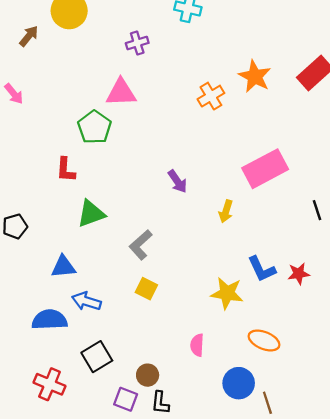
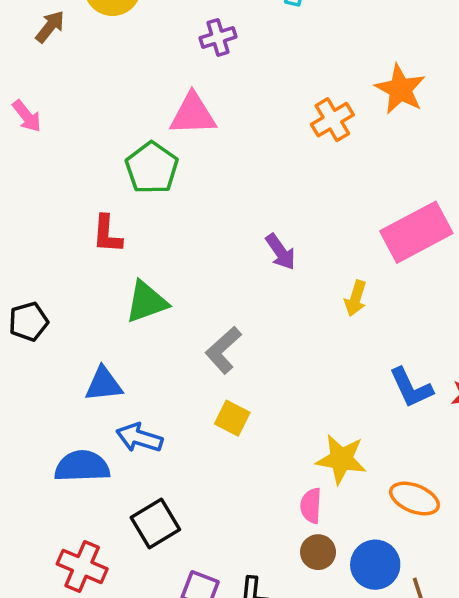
yellow star: (227, 293) -> (341, 459), moved
brown circle: (148, 375) -> (318, 552), moved

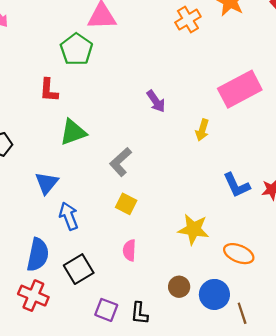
blue triangle: (104, 384) -> (47, 183), turned -45
blue arrow: (139, 438) -> (69, 216), turned 52
blue semicircle: (82, 466) -> (38, 255), moved, turned 104
pink semicircle: (311, 506) -> (129, 250), moved

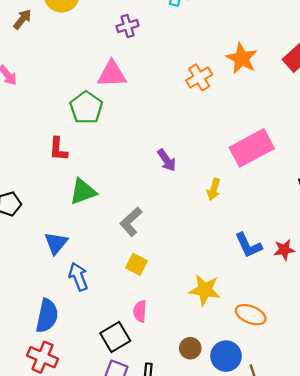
black square: (79, 269) -> (115, 337), moved

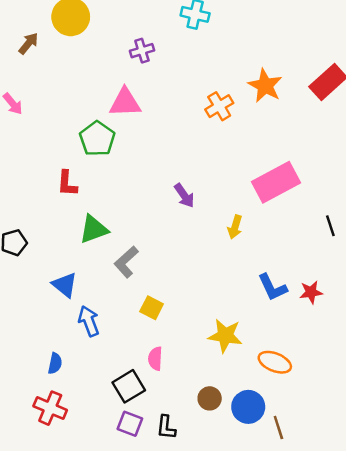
gray L-shape: (131, 222) -> (126, 262), moved
blue triangle: (56, 243) -> (65, 285), turned -30
blue semicircle: (47, 316) -> (55, 363), size x0.6

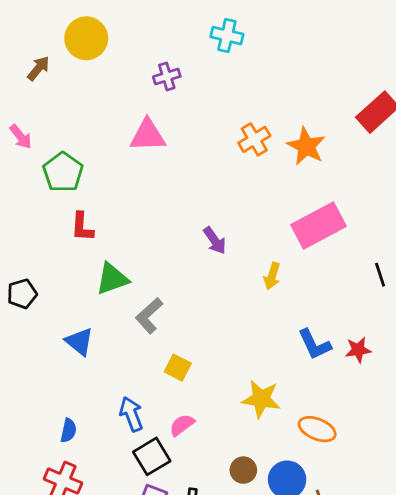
orange star: (265, 86) -> (306, 146), moved
green pentagon: (97, 139) -> (63, 172), moved
blue arrow: (89, 321) -> (131, 414), moved
pink semicircle: (155, 359) -> (182, 425), turned 50

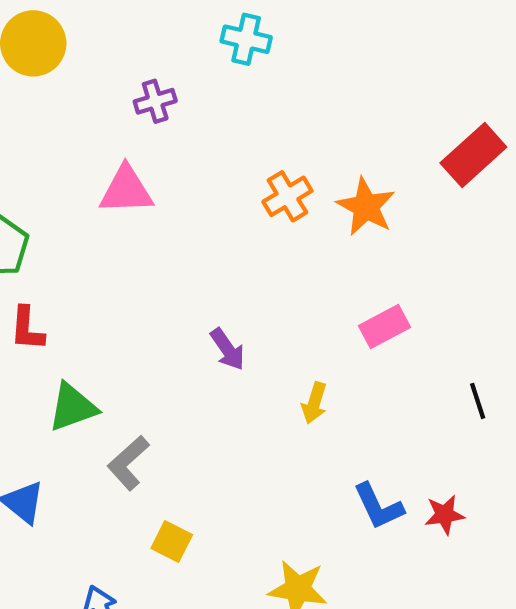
pink rectangle: (319, 225) -> (385, 327), size x0.6

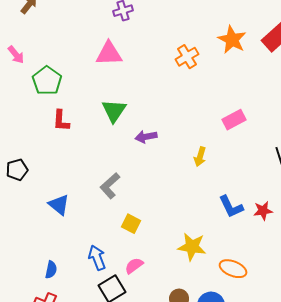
orange star: (366, 207) -> (232, 40), moved
purple arrow: (228, 349) -> (146, 137), moved, turned 115
green triangle: (73, 407) -> (114, 111), moved, turned -36

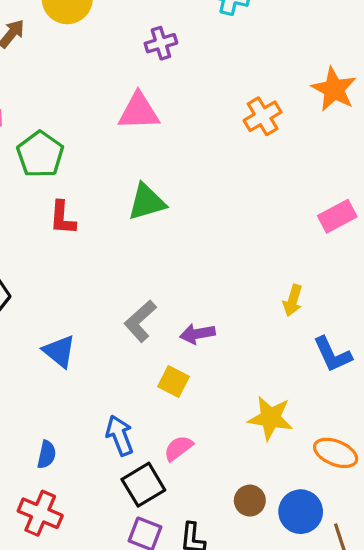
green triangle: (114, 111) -> (147, 202), turned 40
purple arrow: (146, 137) -> (197, 334), moved
yellow arrow: (200, 157) -> (293, 300), moved

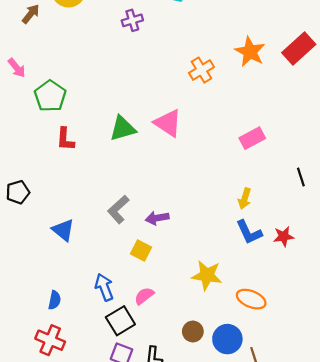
pink triangle: (139, 111) -> (168, 123), moved, turned 36
yellow arrow: (293, 300) -> (245, 199), moved

